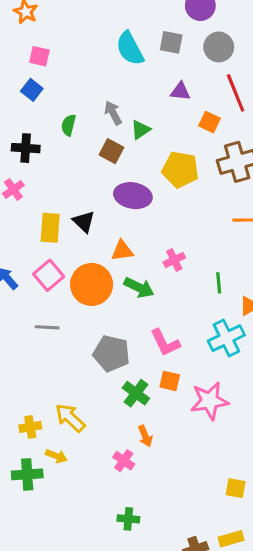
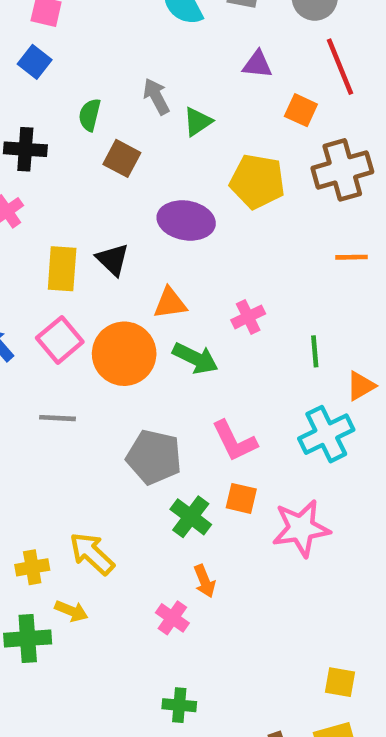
brown square: (111, 151) -> (122, 158), moved
yellow square: (236, 488) -> (340, 682), moved

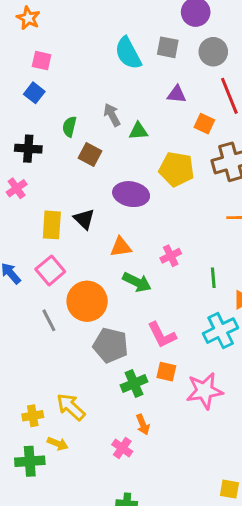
green triangle: (198, 122) -> (138, 131), turned 30
orange circle: (124, 354) -> (87, 301), moved
gray line: (57, 418) -> (49, 320), turned 60
green cross: (191, 517) -> (134, 383), turned 30

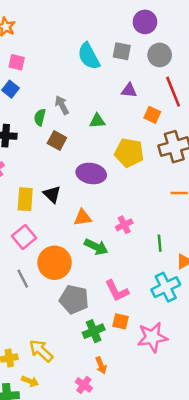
gray arrow: (112, 115) -> (62, 105), moved

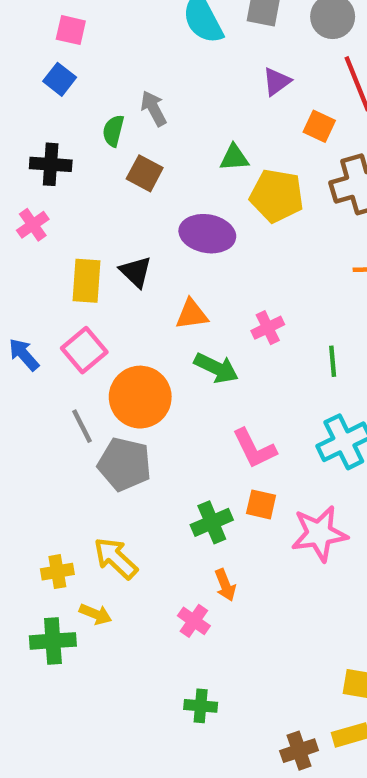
purple triangle: (129, 90) -> (277, 82), turned -42
green triangle: (97, 121) -> (234, 158), moved
gray pentagon: (74, 299) -> (125, 464), moved

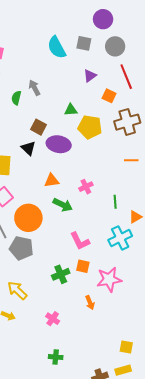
brown square: (145, 173) -> (38, 127), moved
black triangle: (136, 272) -> (28, 148), moved
orange arrow: (225, 585) -> (90, 303), moved

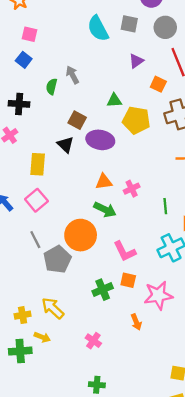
orange triangle: (52, 181) -> (104, 182), moved
orange circle: (28, 218) -> (81, 235), moved
gray pentagon: (21, 248) -> (57, 259), turned 30

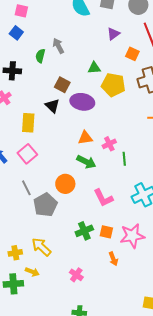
green line: (165, 206) -> (124, 159), moved
orange circle: (81, 235) -> (65, 184), size x0.7
orange square: (128, 280) -> (106, 232), moved

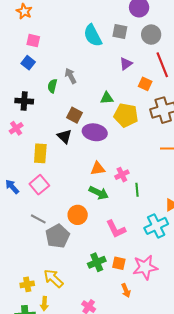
gray line: (26, 188) -> (38, 219), turned -35
yellow arrow: (32, 272) -> (44, 304), turned 72

